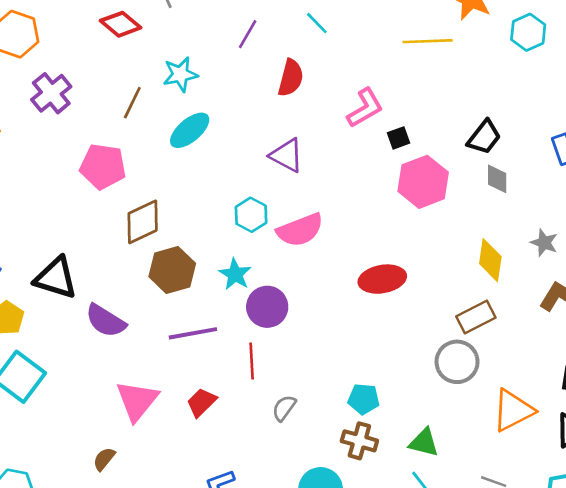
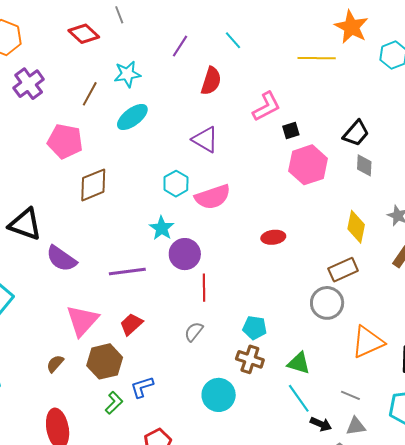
brown hexagon: (172, 270) -> (105, 361), moved
red ellipse: (382, 279) -> (273, 237), size x0.7
red line: (252, 361) -> (204, 288), moved

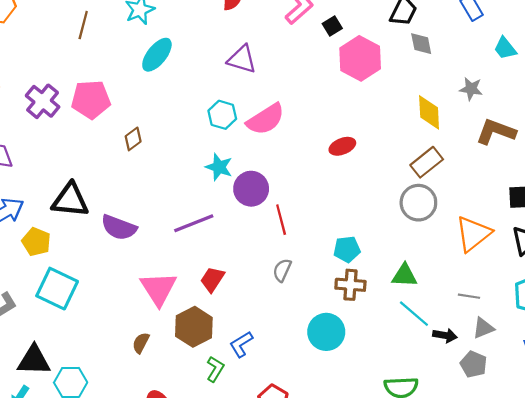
purple cross: (29, 84) -> (43, 101), moved
brown line: (90, 94) -> (83, 25), moved
brown diamond: (93, 185) -> (133, 139), size x0.6

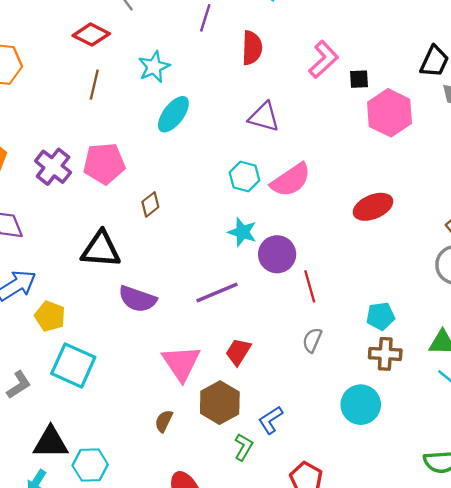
black square: (332, 26) -> (359, 79), turned 30
red ellipse: (342, 146) -> (373, 207), size x1.4
black triangle: (70, 200) -> (101, 249), moved

